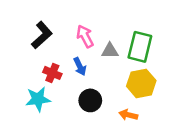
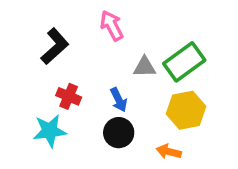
pink arrow: (85, 36) -> (112, 26), moved
green rectangle: (140, 47) -> (184, 62), turned 40
blue arrow: (80, 66) -> (119, 100), moved

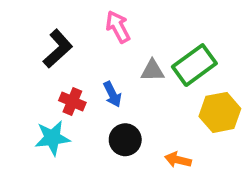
blue arrow: (119, 100) -> (112, 94), moved
yellow hexagon: (186, 110) -> (220, 112), moved

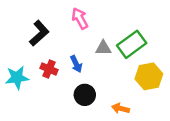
cyan star: (52, 138) -> (17, 78), moved

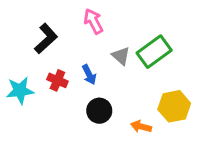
gray triangle: (103, 48) -> (121, 56), turned 42
yellow hexagon: (149, 76) -> (174, 106), moved

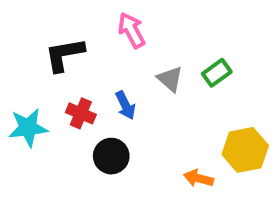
black L-shape: (46, 39) -> (65, 55), turned -148
green rectangle: (154, 52) -> (217, 73), size x0.6
black circle: (99, 111) -> (111, 156), moved

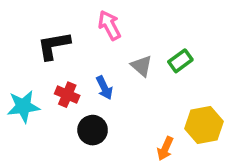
orange arrow: (198, 178) -> (165, 149), turned -80

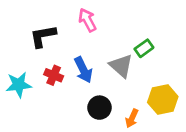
gray triangle: (142, 66) -> (121, 66), moved, size x1.4
blue arrow: (104, 88) -> (83, 70), size x1.4
black circle: (93, 130) -> (99, 108), moved

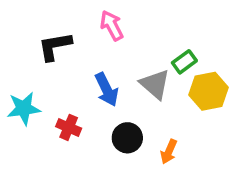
red cross: (54, 75) -> (69, 127), moved
yellow hexagon: (163, 99) -> (209, 91), moved

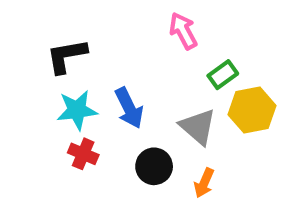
pink arrow: (112, 26) -> (183, 31), moved
gray triangle: (155, 84) -> (198, 127), moved
cyan star: (24, 108) -> (77, 110), moved

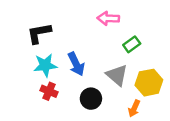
pink arrow: (183, 31) -> (108, 18), turned -60
yellow hexagon: (252, 110) -> (149, 83), moved
orange arrow: (204, 183) -> (134, 108), moved

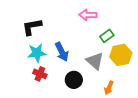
yellow hexagon: (149, 83) -> (121, 55), moved

